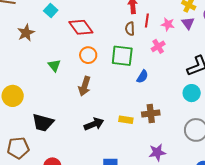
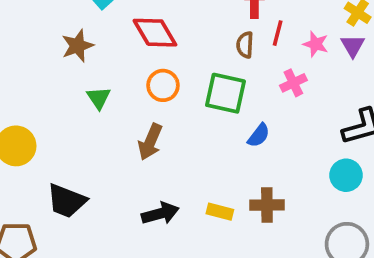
brown star: (26, 33) -> (77, 46), moved

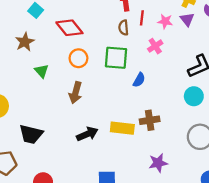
yellow rectangle: (220, 212) -> (122, 128), size x1.5

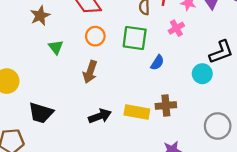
cyan circle: (194, 96) -> (202, 74), moved

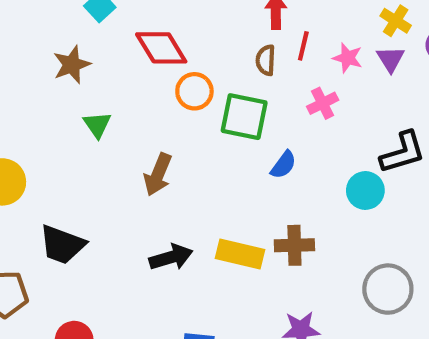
orange circle: (95, 36) -> (194, 91), moved

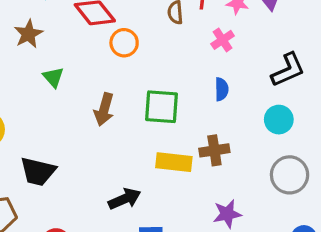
green square: (244, 117) -> (162, 107), moved
blue semicircle: (283, 165) -> (222, 89), moved, turned -30
cyan circle: (365, 190) -> (279, 120), moved
black arrow: (171, 257) -> (125, 199), moved

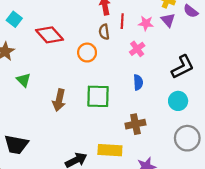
orange circle: (124, 43) -> (87, 53), moved
yellow rectangle: (174, 162) -> (110, 150), moved

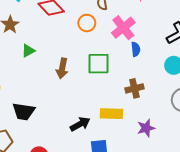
pink cross: (137, 49) -> (123, 28), moved, size x1.6
green triangle: (24, 80) -> (28, 51), turned 48

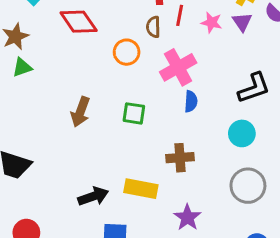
green triangle: (28, 51) -> (22, 67), moved
green square: (99, 64) -> (134, 113), size x0.7
purple star: (146, 128) -> (187, 218), turned -30

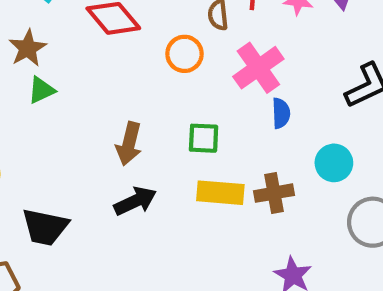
cyan circle: (242, 133) -> (334, 163), moved
yellow rectangle: (141, 189) -> (220, 193), moved
black arrow: (93, 196) -> (135, 201), moved

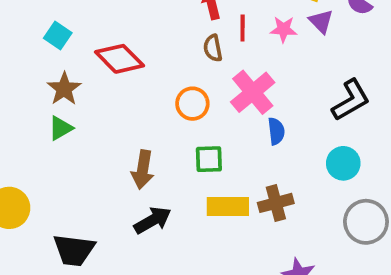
brown star: (28, 48) -> (64, 89), moved
orange circle: (184, 54) -> (192, 104), moved
cyan circle: (334, 163) -> (343, 163), moved

